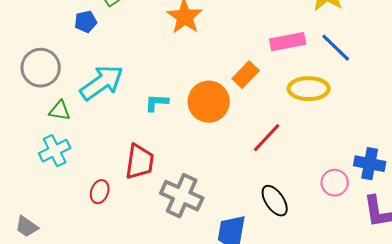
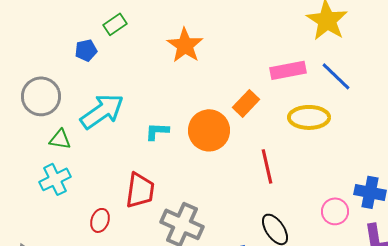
red line: (267, 138) -> (267, 166), turned -56

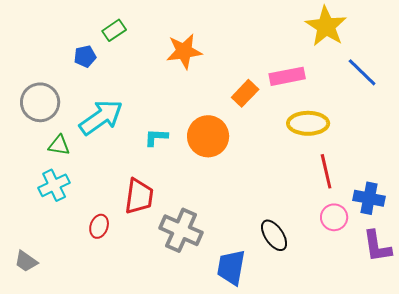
orange star: (185, 45) -> (184, 51), turned 30
blue line: (336, 76) -> (362, 72), moved
orange rectangle: (246, 103) -> (245, 93), moved
red line: (267, 166) -> (326, 171), moved

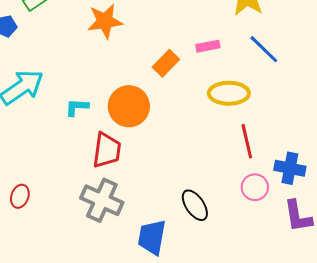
blue line: (362, 72) -> (264, 49), moved
pink rectangle: (287, 76) -> (208, 46), size x0.7
red trapezoid: (139, 196) -> (107, 150), moved

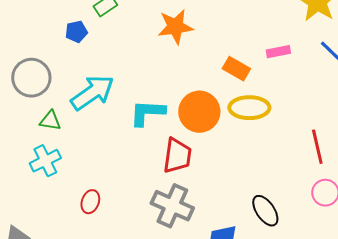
orange rectangle: (166, 63) -> (236, 69), turned 76
yellow ellipse: (229, 93) -> (249, 108), moved
cyan L-shape: (77, 107) -> (147, 113), size x1.5

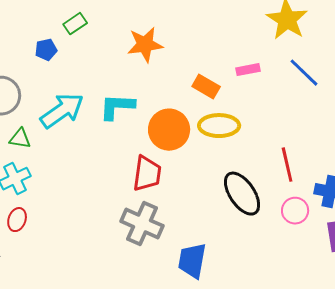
cyan L-shape: (147, 113) -> (117, 107), moved
red ellipse: (90, 202) -> (17, 220), moved
black ellipse: (265, 211) -> (242, 194), moved, size x1.4

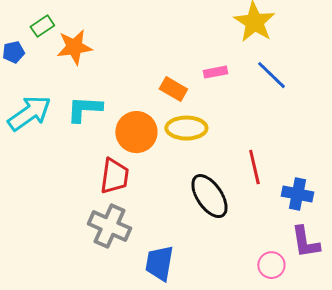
orange star: (145, 45) -> (74, 47), moved
pink circle: (295, 211) -> (271, 265), moved

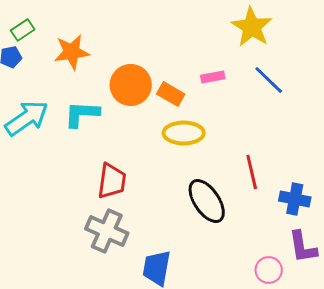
green rectangle: (42, 26) -> (23, 30), moved
orange circle: (136, 132) -> (131, 85), moved

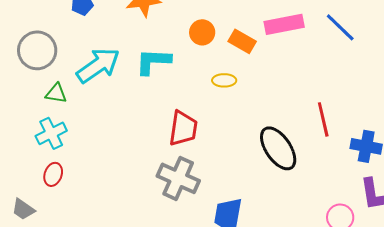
pink rectangle: (213, 77) -> (284, 24), size x1.6
orange circle: (131, 85) -> (202, 32), size x0.6
yellow ellipse: (184, 133) -> (224, 80), moved, size x0.6

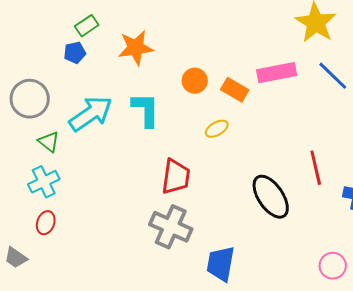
cyan L-shape: (153, 61) -> (146, 110), turned 87
yellow ellipse: (224, 80) -> (217, 129), turned -30
green triangle: (56, 93) -> (49, 142), turned 30

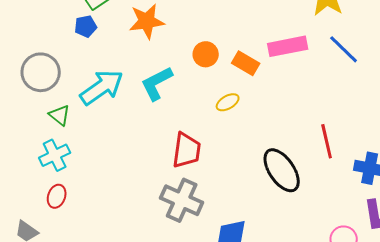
cyan L-shape: (146, 110) -> (157, 83), turned -117

